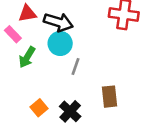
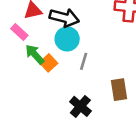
green arrow: (27, 57) -> (35, 54), turned 110
orange square: (39, 108) -> (49, 63), moved

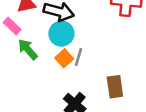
orange square: (49, 63) -> (64, 58), moved

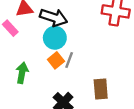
green arrow: (28, 49) -> (22, 73), moved, turned 48

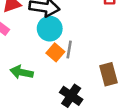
green arrow: (22, 73) -> (22, 72), turned -78

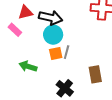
orange square: (55, 52) -> (56, 54), turned 32

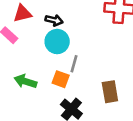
black arrow: (51, 18) -> (54, 20), size x0.6
orange square: (56, 54) -> (61, 79), moved, turned 32

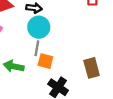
gray line: (74, 64) -> (37, 48), moved

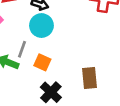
gray line: (37, 48) -> (22, 49), moved

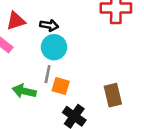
gray line: (22, 49) -> (48, 74), moved

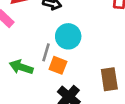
cyan circle: (54, 47) -> (68, 36), moved

